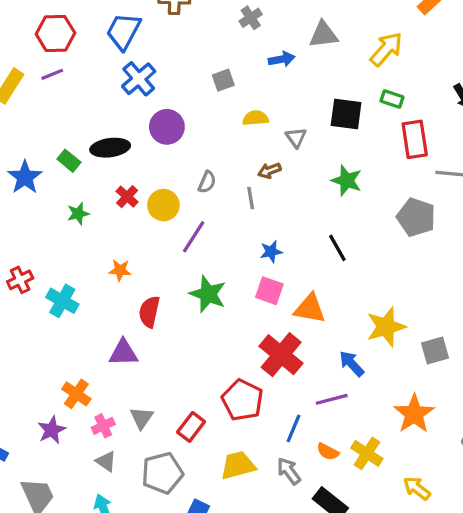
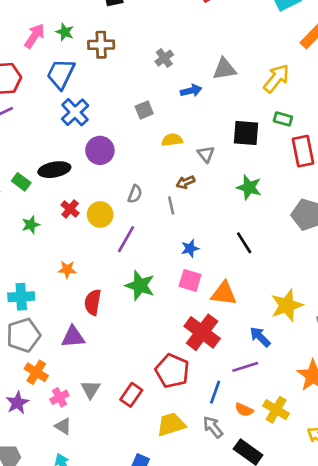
cyan cross: (62, 301) -> (21, 297), turned -30
gray pentagon: (162, 473) -> (23, 335), moved

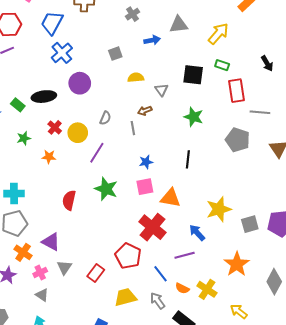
black line: (244, 243) -> (188, 159), turned 36
orange star: (67, 269) -> (49, 157), moved
pink square: (190, 280) -> (145, 187), turned -30
purple triangle: (73, 337) -> (51, 242), moved, turned 30
blue line: (215, 392) -> (160, 274), turned -60

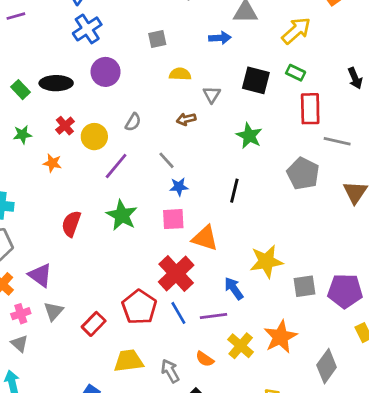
blue arrow: (152, 40) -> (220, 38), moved
gray line: (133, 128) -> (167, 160), moved, turned -40
blue line: (160, 274) -> (178, 313), moved
yellow cross: (207, 289) -> (241, 346), moved

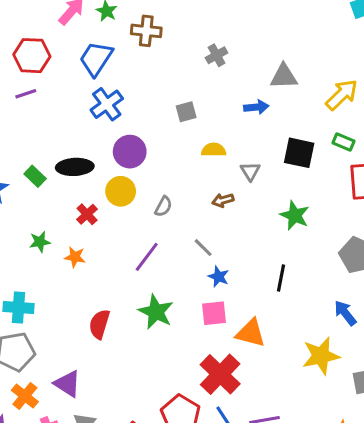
green star: (22, 135) -> (40, 242), moved
yellow circle: (94, 137) -> (121, 191), moved
blue star: (179, 187) -> (218, 277), turned 30
blue arrow: (234, 288) -> (345, 313), moved

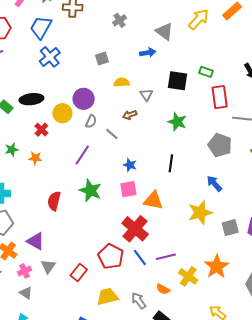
gray triangle: (284, 76) -> (164, 31), turned 42
yellow arrow: (342, 95) -> (199, 19), moved
purple circle: (130, 152) -> (84, 99), moved
gray line: (203, 248) -> (112, 134), moved

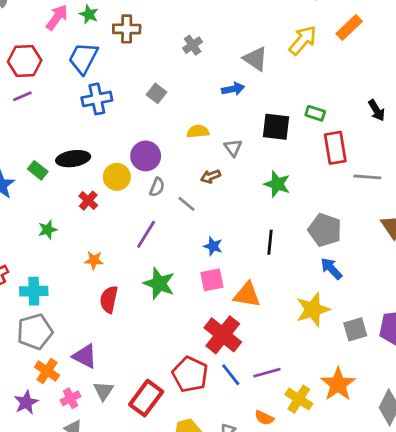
blue cross: (50, 57) -> (97, 99), turned 30
gray square: (102, 59) -> (157, 93), moved, turned -32
gray pentagon: (220, 145) -> (325, 230), moved
orange star: (35, 158) -> (94, 260), moved
red rectangle: (79, 272) -> (146, 398), size x1.4

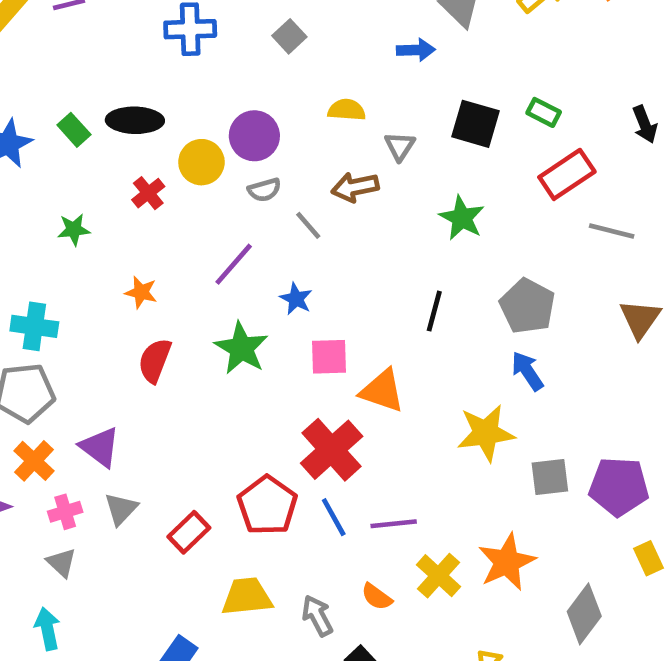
red rectangle: (335, 148) -> (567, 174), turned 56
brown arrow: (211, 176) -> (355, 187), size x1.4
gray semicircle: (157, 187) -> (264, 190), turned 42
blue star: (213, 246) -> (296, 299), moved
red rectangle: (146, 398) -> (189, 532), size x0.7

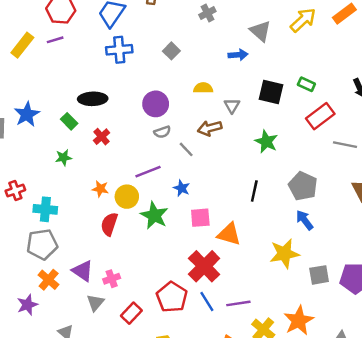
green rectangle: (74, 130) -> (69, 121), moved
yellow circle: (201, 162) -> (127, 197), moved
purple line: (234, 264) -> (148, 172), turned 30
pink cross: (65, 512) -> (112, 279), moved

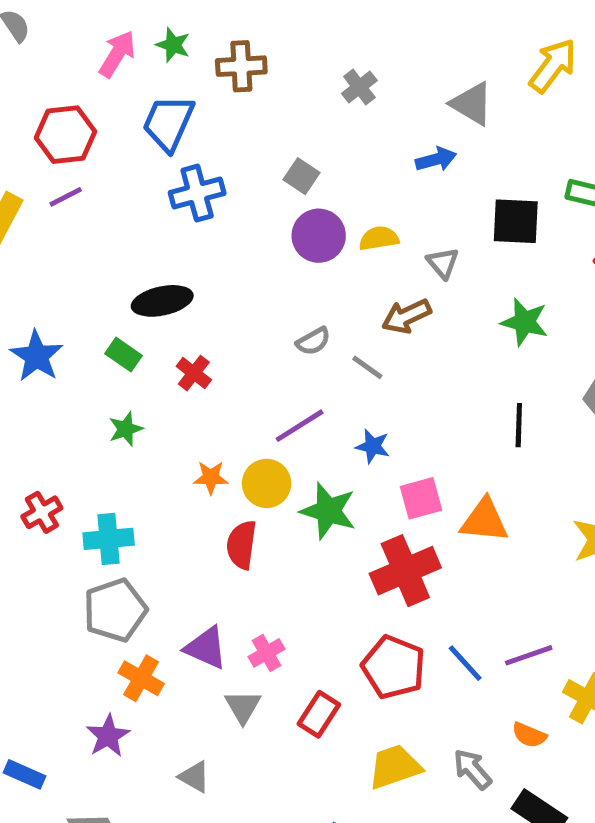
purple circle: (156, 104) -> (319, 236), moved
red cross: (204, 266) -> (405, 571), moved, turned 32

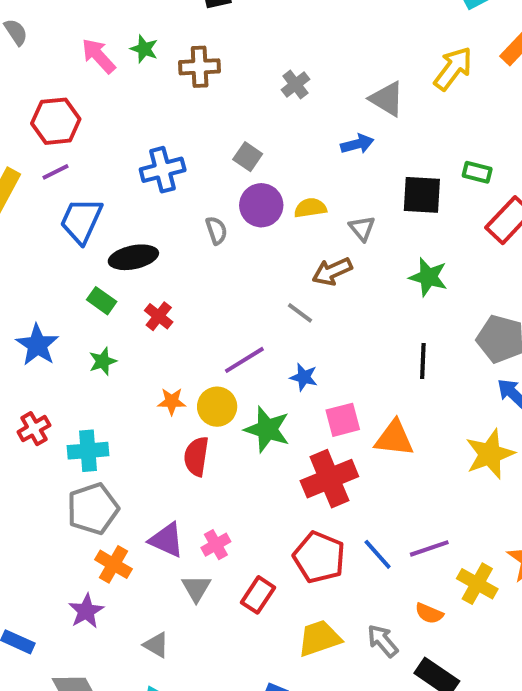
pink arrow: (117, 54) -> (99, 56), turned -75
blue trapezoid: (168, 123) -> (81, 221), moved
gray semicircle: (313, 341) -> (216, 230), moved, turned -80
blue star: (37, 356) -> (37, 345), moved

